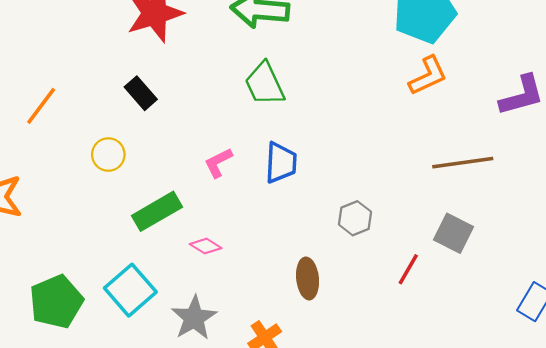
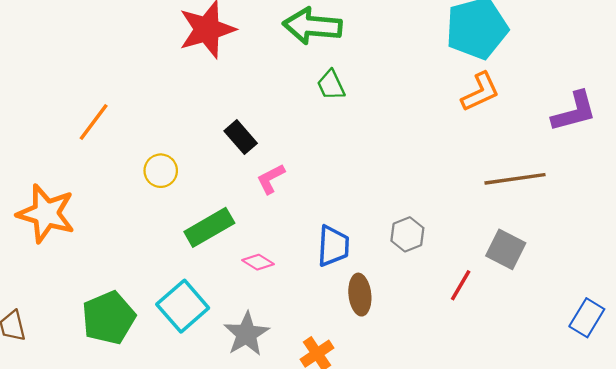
green trapezoid: (265, 84) -> (331, 85), moved, size x0.7
black rectangle: (141, 93) -> (241, 137), moved
blue trapezoid: (281, 163) -> (333, 246), moved

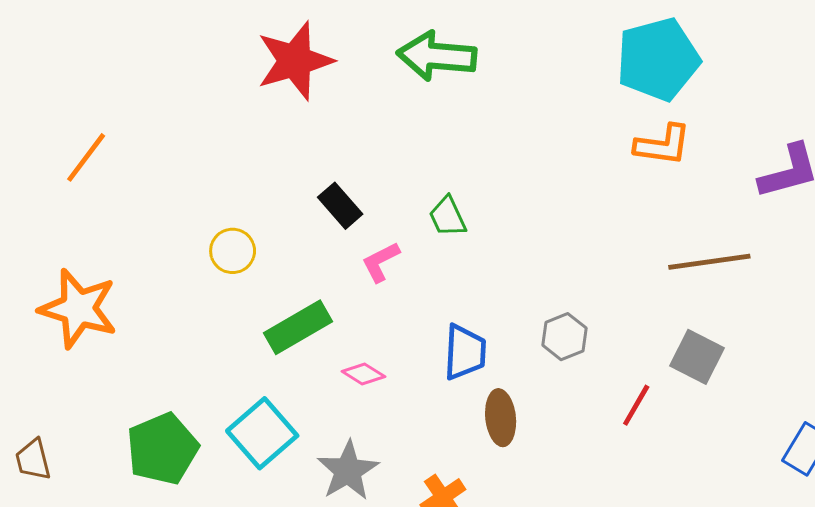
green trapezoid: (331, 85) -> (448, 217), moved
orange L-shape: (480, 92) -> (663, 145), turned 33
orange line: (94, 122) -> (86, 157), moved

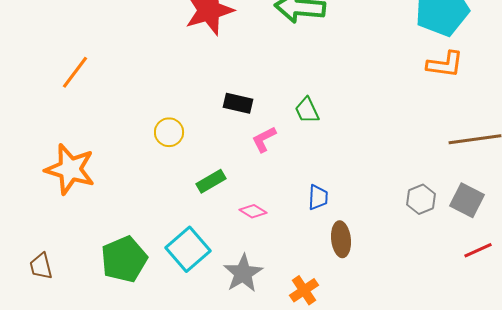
black rectangle: (340, 206) -> (238, 103), turned -36
green rectangle: (298, 327) -> (211, 181), size x0.7
gray hexagon: (564, 337) -> (421, 199), moved
blue trapezoid: (465, 352) -> (318, 197), size x0.7
red line: (636, 405) -> (478, 250), moved, turned 36

